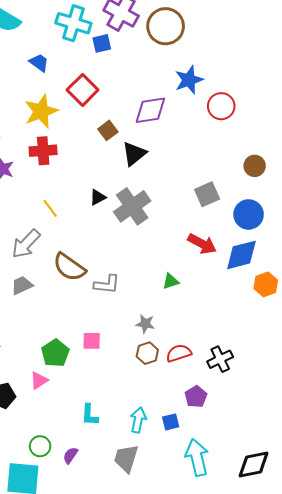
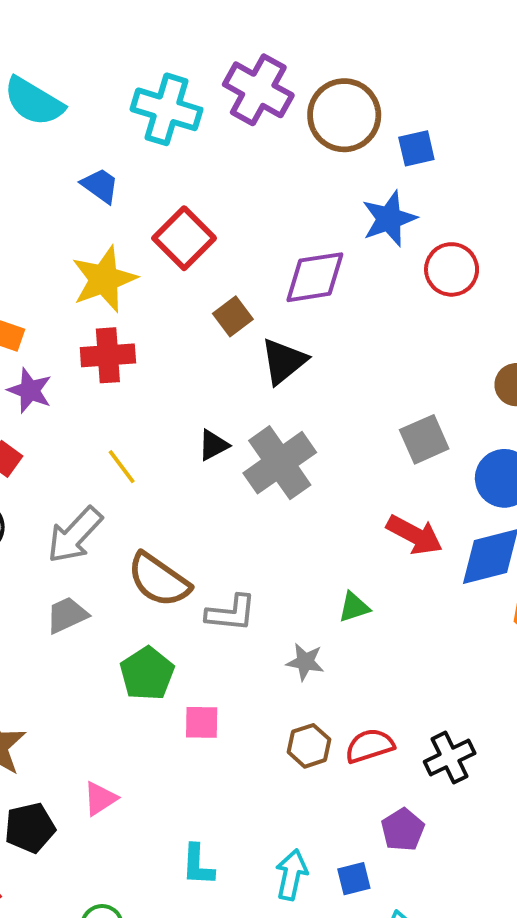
blue square: (102, 43) -> (416, 148), moved
gray star: (145, 324) -> (305, 662), moved
green pentagon: (55, 353) -> (147, 674), moved

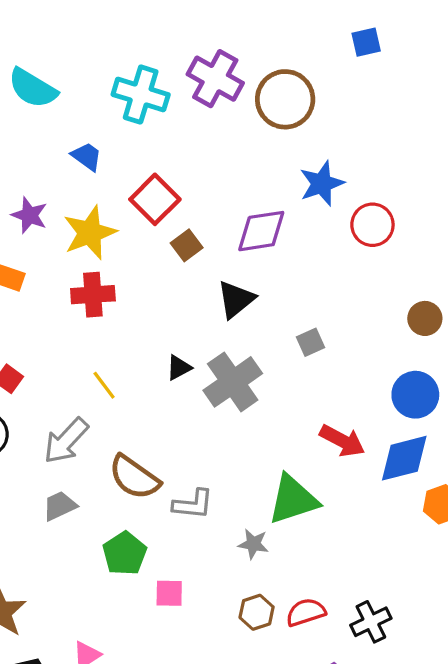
blue square: (416, 148) -> (366, 42), moved
brown square: (233, 316) -> (187, 245), moved
purple star: (30, 390) -> (29, 215), moved
gray square: (424, 439) -> (311, 342), moved, size x0.7
green triangle: (354, 607) -> (293, 499), size x2.0

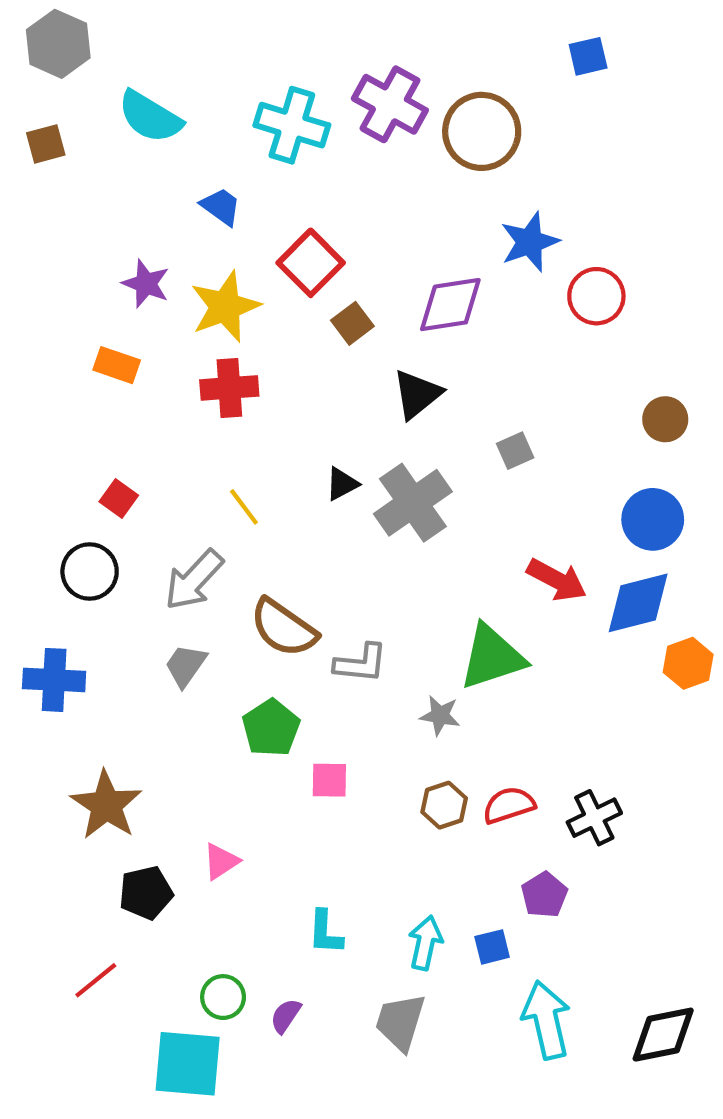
gray trapezoid: (60, 506) -> (186, 665), turned -30

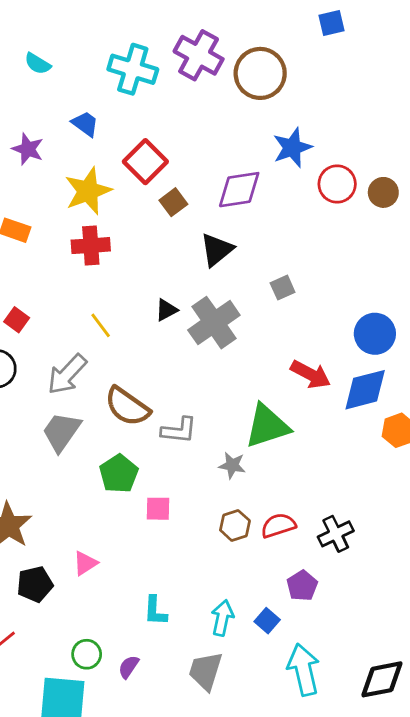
cyan semicircle: (150, 117) -> (38, 64), size x0.6
purple star: (146, 284) -> (28, 149), moved
brown circle: (665, 419) -> (383, 192), moved
gray trapezoid: (186, 665) -> (61, 432), size x1.4
blue square: (492, 947) -> (267, 621), turned -35

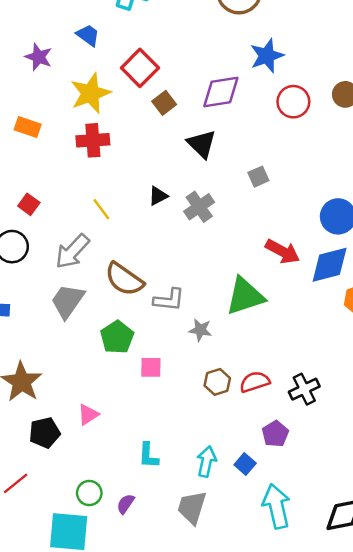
red circle: (337, 184) -> (293, 102), moved
black triangle: (217, 250) -> (202, 144), turned -36
gray cross: (214, 323) -> (199, 207), size x0.7
gray star: (232, 465) -> (200, 330), moved

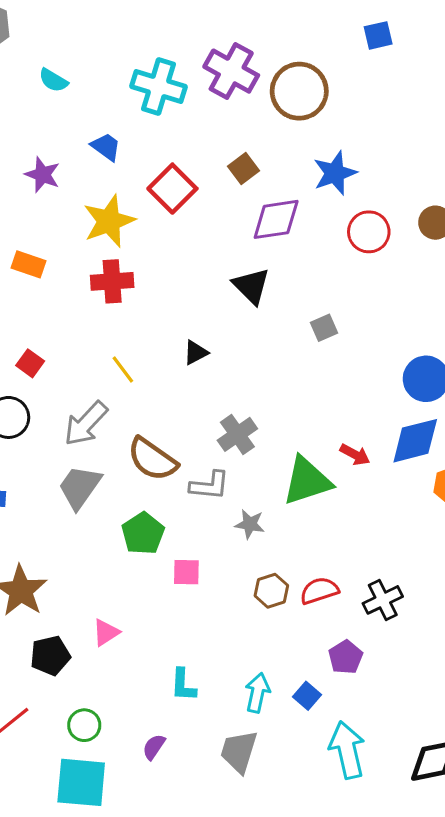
brown square: (164, 103) -> (244, 168), moved
gray cross: (199, 207) -> (237, 434), moved
red arrow: (282, 251) -> (355, 455), moved, size x0.7
green circle: (89, 493) -> (84, 725), moved

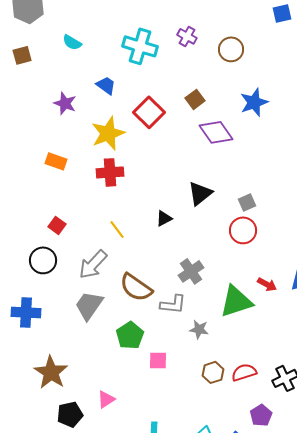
purple cross: (231, 71) -> (187, 36), size x0.6
brown circle: (299, 91) -> (231, 49), size x0.7
purple diamond: (276, 219) -> (216, 132), turned 64
red circle: (369, 232) -> (243, 230), moved
black triangle: (251, 286) -> (200, 193), moved, turned 36

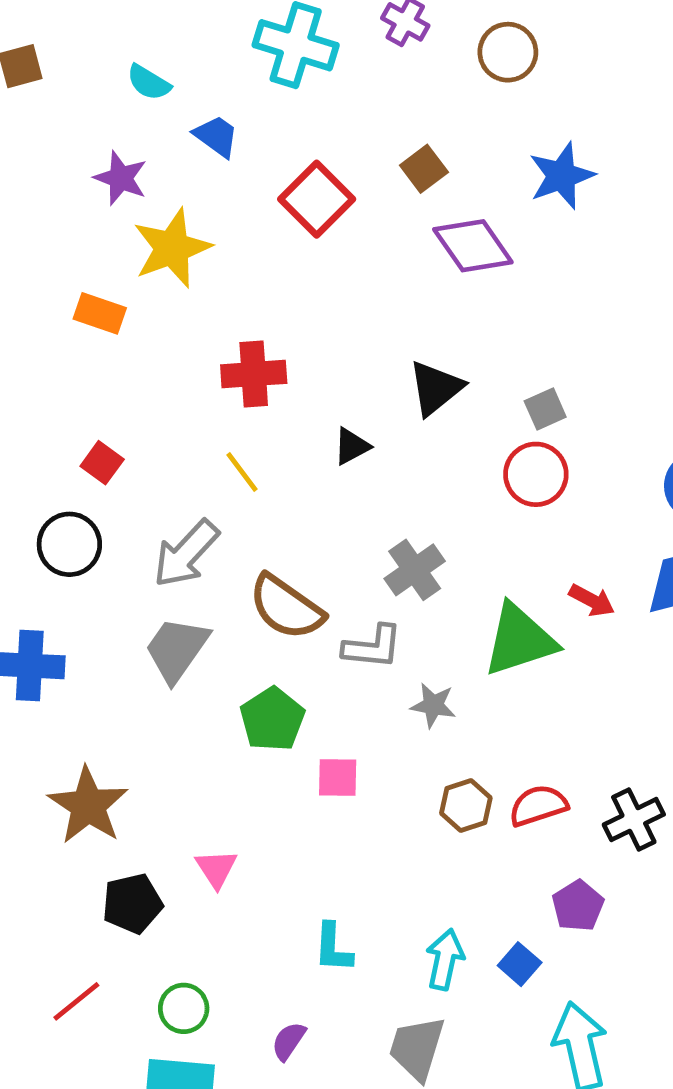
cyan semicircle: (72, 42) -> (149, 82), moved
yellow star: (108, 133) -> (172, 248), moved
red cross: (110, 172) -> (254, 374), moved
pink triangle: (106, 399) -> (216, 868), turned -30

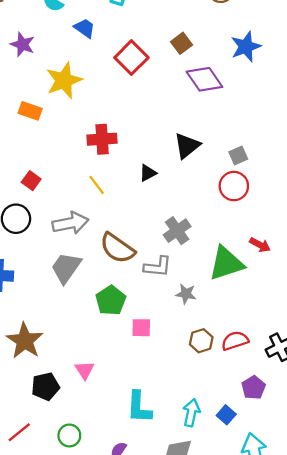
purple star: (121, 178) -> (23, 44), moved
gray arrow: (186, 554) -> (70, 223), turned -144
cyan L-shape: (333, 948) -> (139, 407), size x1.4

